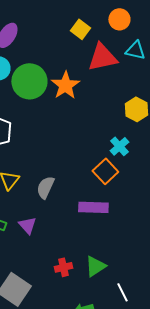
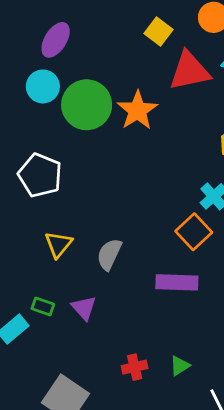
green triangle: (95, 266) -> (180, 366), size x0.7

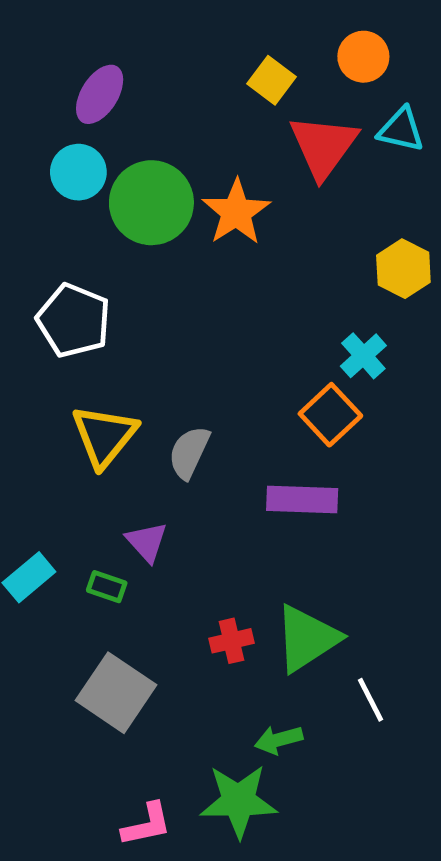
red triangle: (190, 71) -> (323, 146), turned -42
yellow triangle: (58, 244) -> (104, 436), size x1.4
green rectangle: (43, 306) -> (107, 587), moved
green triangle: (180, 366) -> (307, 638), size x2.0

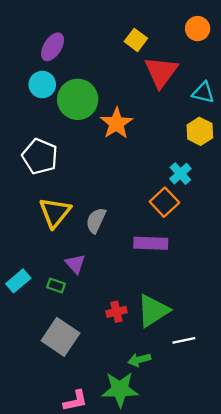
orange circle: (363, 57) -> (198, 29), moved
cyan triangle: (401, 130) -> (203, 93), moved
orange star: (236, 212) -> (116, 123), moved
white line: (370, 700) -> (184, 340), turned -75

